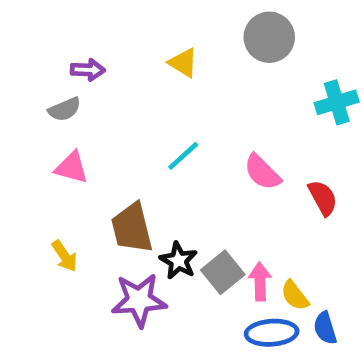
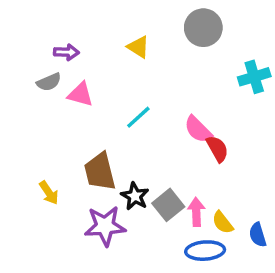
pink triangle: (71, 168) -> (80, 94), moved
red semicircle: (323, 198) -> (217, 149), moved
blue semicircle: (325, 328) -> (258, 235), moved

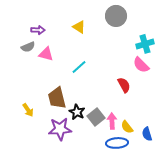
pink semicircle: (198, 129) -> (141, 65), moved

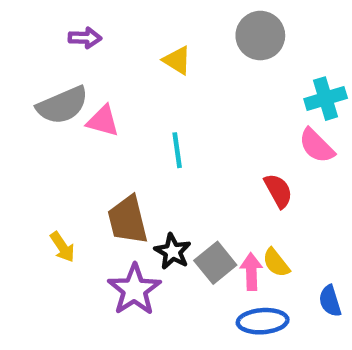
purple arrow: (38, 30) -> (85, 38), moved
gray semicircle: (28, 47) -> (62, 105), size x1.6
cyan line: (79, 67) -> (177, 150), turned -56
yellow semicircle: (127, 127) -> (276, 263), moved
purple star: (60, 129) -> (134, 290), turned -30

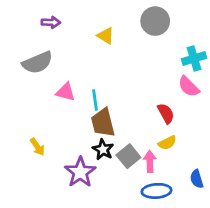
pink triangle: (103, 121) -> (66, 92), moved
cyan line: (177, 150) -> (95, 100), moved
brown trapezoid: (128, 220) -> (103, 123), moved
yellow semicircle: (276, 263) -> (167, 143), moved, turned -78

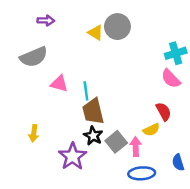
gray circle: (155, 21) -> (117, 27), moved
red semicircle: (166, 113) -> (164, 111), moved
yellow arrow: (37, 147) -> (34, 133), turned 42

